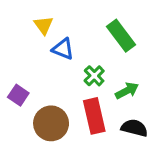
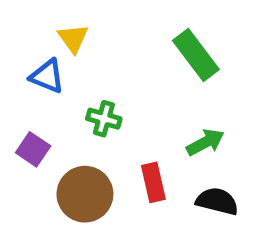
blue triangle: (63, 49) -> (47, 76), moved
green cross: (94, 76) -> (104, 119), moved, turned -30
red rectangle: (94, 116) -> (153, 182), size x0.7

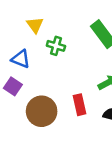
blue triangle: (47, 76) -> (21, 59), moved
green cross: (104, 119) -> (56, 46), moved

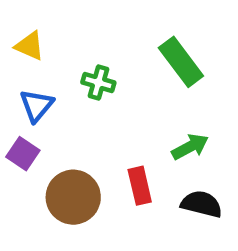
yellow triangle: (35, 25) -> (30, 46), moved, turned -30
blue triangle: (21, 59) -> (37, 105), turned 48

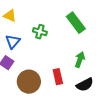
green arrow: (190, 147) -> (80, 60), turned -42
black semicircle: (202, 204) -> (85, 85), turned 138

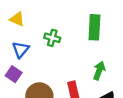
green rectangle: (76, 23) -> (94, 27), turned 40

